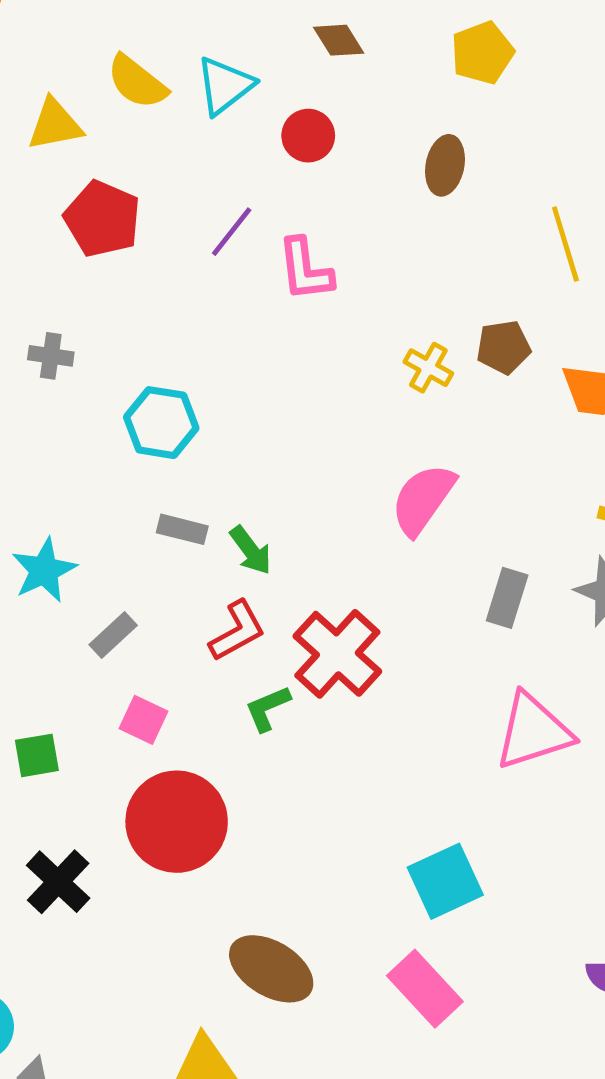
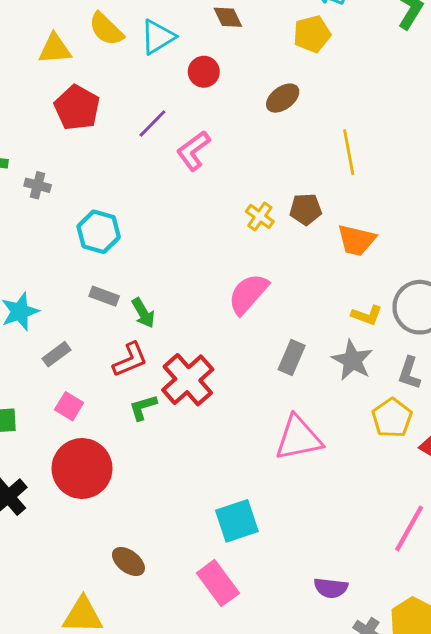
brown ellipse: (445, 165) -> (283, 98), turned 36
pink L-shape: (305, 270) -> (193, 151), turned 54
brown ellipse: (271, 969) -> (128, 562), size x0.7

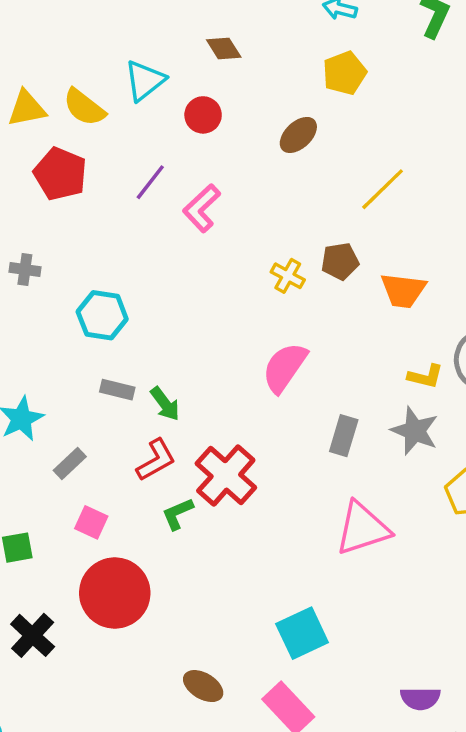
yellow semicircle: (106, 29) -> (84, 107), moved
yellow pentagon: (312, 34) -> (345, 73), moved
yellow line: (349, 152) -> (383, 189), turned 63
brown ellipse: (128, 562) -> (203, 686), moved

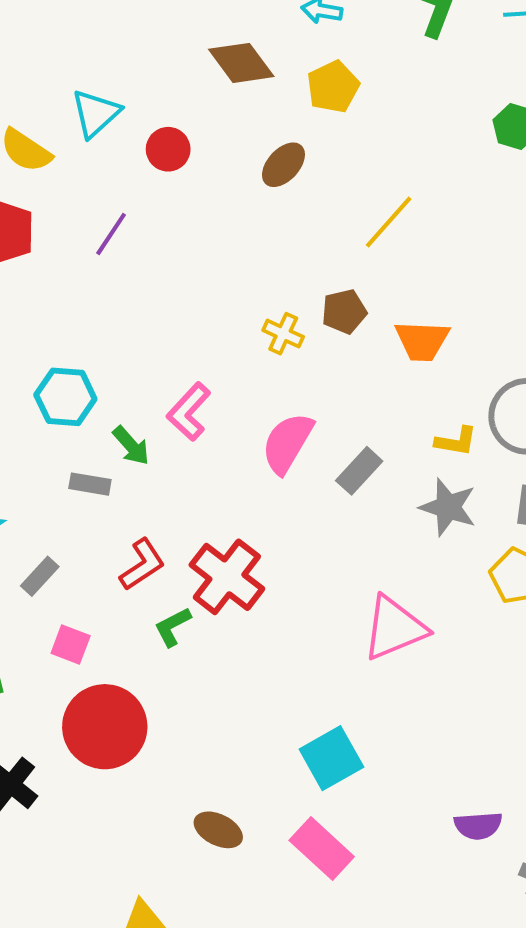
brown diamond: (224, 48) -> (241, 63), moved, size x1.5
pink L-shape: (202, 208) -> (189, 412), moved
green arrow: (165, 404) -> (131, 446), moved
gray rectangle: (344, 436) -> (359, 471), moved, turned 30

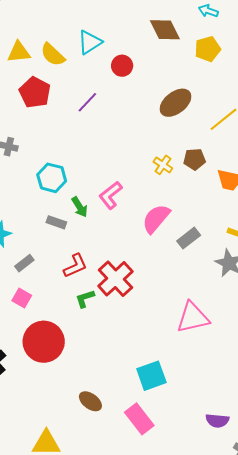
brown ellipse: (283, 165) -> (176, 103), moved, size x1.4
pink square: (71, 645) -> (22, 298), moved

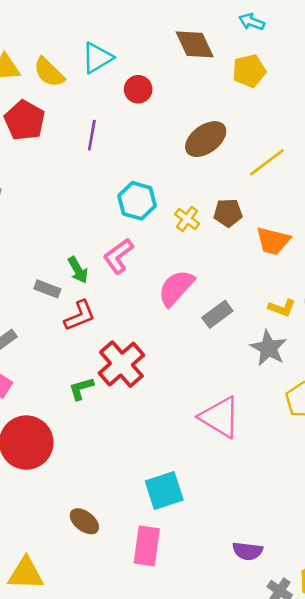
purple line: (87, 102) -> (92, 135), turned -35
cyan hexagon: (52, 178) -> (137, 201), moved
red L-shape: (75, 266) -> (80, 316), moved
pink triangle: (193, 318) -> (220, 417), turned 42
pink rectangle: (139, 419) -> (147, 546), turned 44

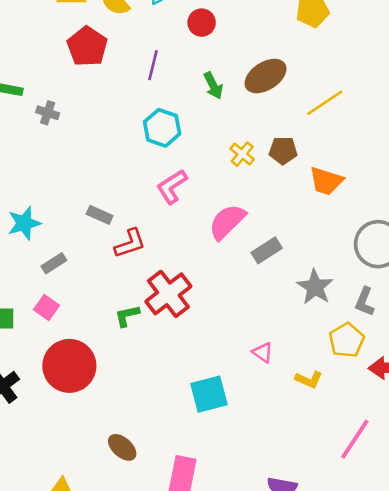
cyan hexagon: (137, 201) -> (162, 128), moved
green arrow: (78, 270) -> (213, 86), moved
yellow L-shape: (282, 308) -> (309, 380), moved
pink triangle: (220, 417) -> (263, 352), size x0.5
cyan square: (164, 491) -> (209, 394), moved

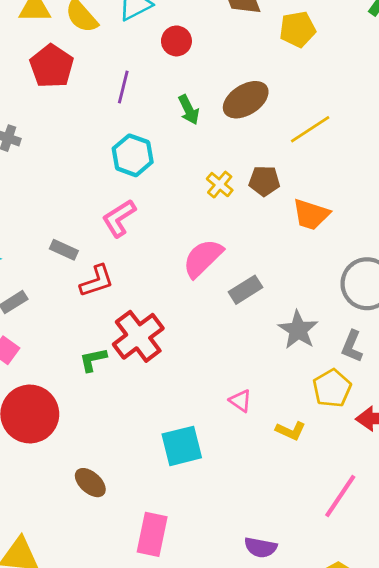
pink L-shape: (172, 187) -> (119, 218), moved
brown ellipse: (122, 447) -> (90, 483), moved

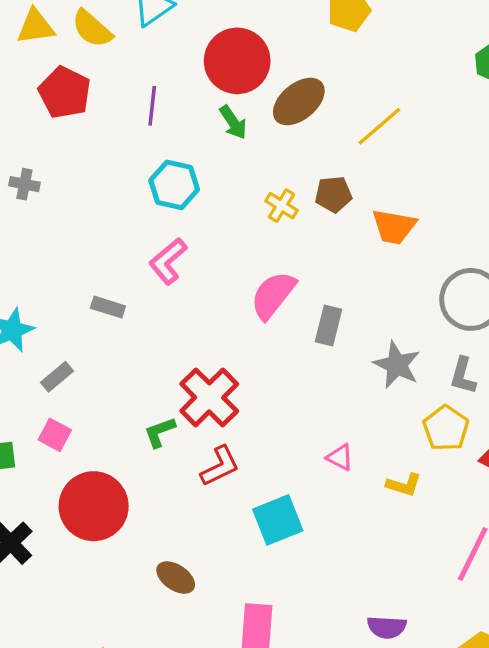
red circle: (176, 41) -> (237, 61), moved, size x1.8
red L-shape: (97, 281) -> (220, 466), moved
gray rectangle: (246, 290) -> (328, 326), turned -36

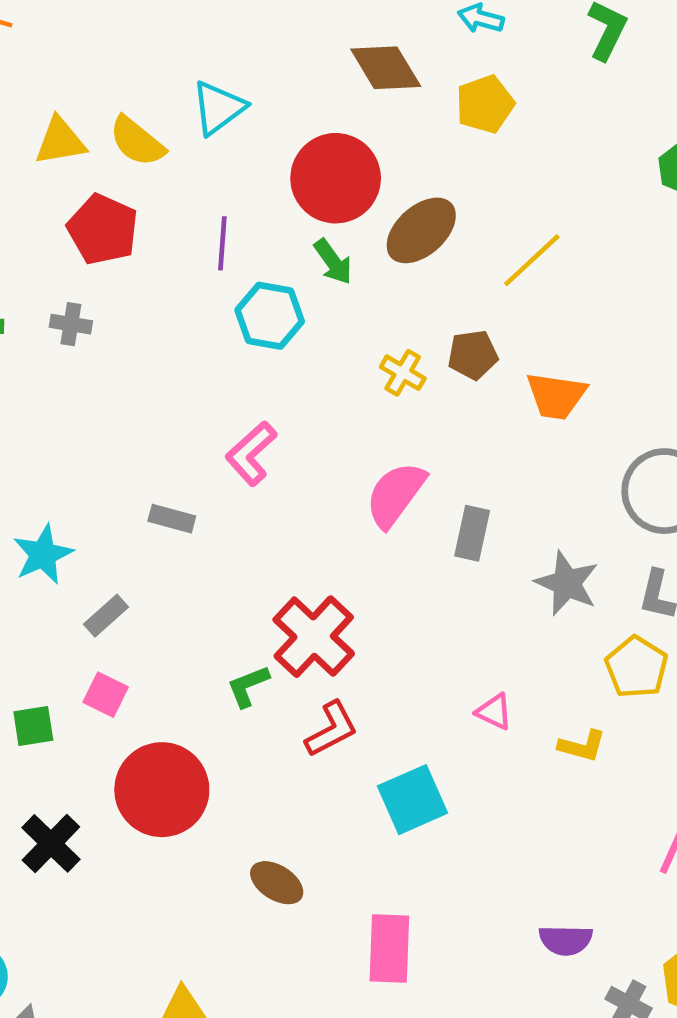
gray cross: (24, 184) -> (71, 324), moved
cyan hexagon: (174, 185) -> (270, 316), moved

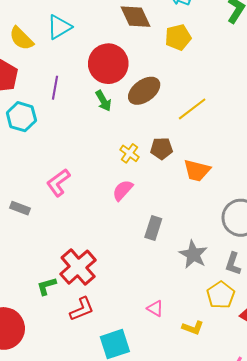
cyan hexagon: (270, 316) -> (21, 117), moved
pink semicircle: (395, 495) -> (123, 190), moved, size x0.7

